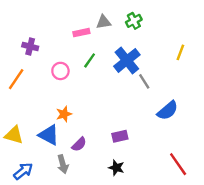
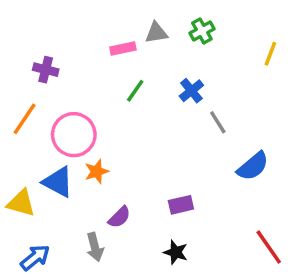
yellow line: (180, 52) -> (270, 54), moved
blue cross: (127, 60) -> (191, 91), size x0.6
pink circle: (60, 71) -> (74, 135), moved, size x1.6
blue triangle: (49, 135) -> (58, 182), moved

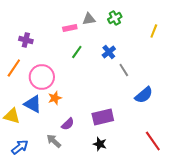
purple rectangle: (181, 205) -> (103, 117), size x1.5
gray arrow: (95, 247) -> (54, 141), turned 147

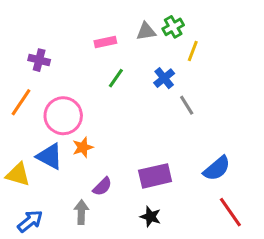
gray triangle: (89, 19) -> (146, 31), moved
yellow line: (154, 31) -> (193, 51), moved
blue semicircle: (144, 95) -> (217, 168), moved
gray arrow: (54, 141) -> (81, 212), turned 49

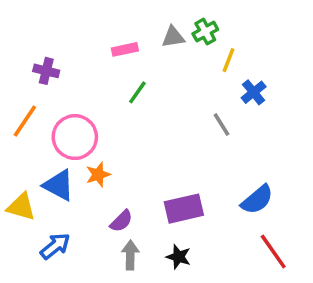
blue cross: (164, 78) -> (254, 92), moved
gray arrow: (81, 212) -> (130, 255), moved
blue arrow: (30, 221) -> (55, 246), moved

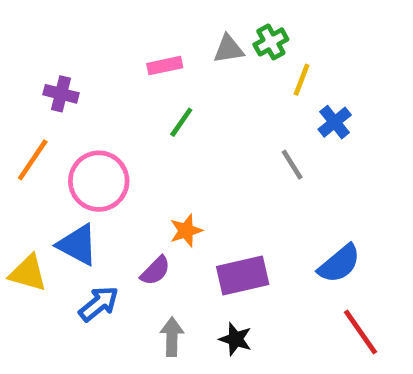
orange star: (98, 175) -> (186, 231), moved
purple semicircle: (121, 221) -> (155, 271), moved
blue arrow: (55, 246) -> (99, 304), moved

